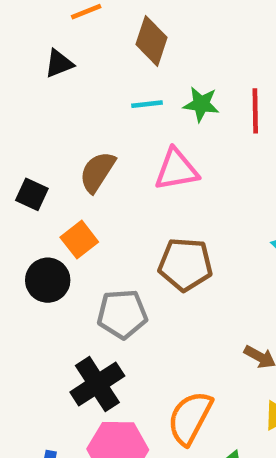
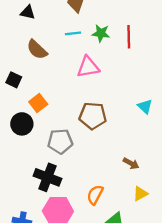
black triangle: (59, 64) -> (28, 12), turned 35
brown semicircle: (97, 172) -> (37, 50), moved, turned -80
black cross: (97, 384) -> (47, 177), turned -36
orange semicircle: (190, 418) -> (95, 195), size x0.7

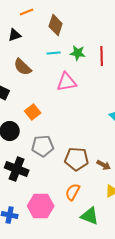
black triangle: (28, 12) -> (15, 35), turned -32
orange square: (38, 103) -> (33, 112), moved
brown pentagon: (93, 116) -> (77, 159), moved
black cross: (47, 177) -> (17, 169), moved

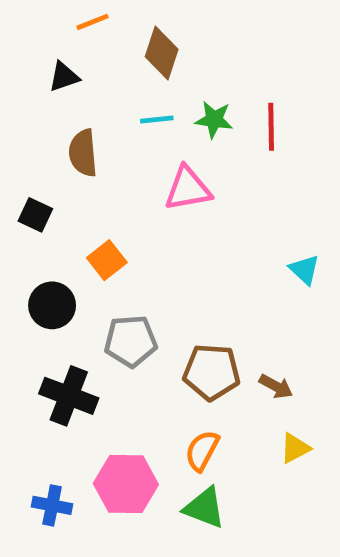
brown semicircle: (23, 67) -> (83, 153), turned 42
green triangle: (90, 216) -> (204, 508), moved

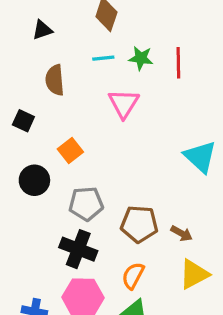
pink triangle: (188, 189) -> (124, 104), turned -48
cyan triangle: (304, 270) -> (200, 157), size x1.6
black cross: (69, 396) -> (78, 249), moved
yellow triangle: (295, 448) -> (194, 274), size x1.5

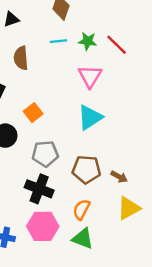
red line: (178, 63) -> (117, 45), turned -45
pink triangle: (124, 104) -> (90, 76), moved
cyan triangle: (200, 157) -> (90, 117), moved, turned 44

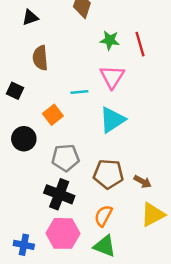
cyan line: (59, 41) -> (79, 92), moved
red line: (117, 45) -> (140, 44), turned 30

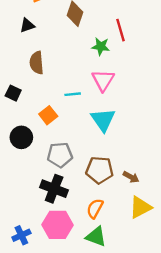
red line: (140, 44) -> (121, 30), moved
cyan triangle: (112, 120) -> (103, 120), turned -32
blue cross: (24, 245) -> (21, 235), turned -36

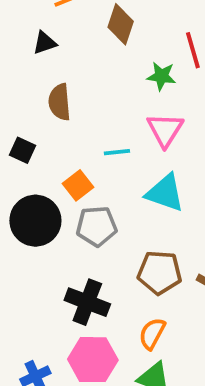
cyan triangle: (103, 120) -> (165, 193), turned -36
black circle: (21, 137) -> (35, 221), size x1.4
gray pentagon: (60, 155) -> (97, 226), moved

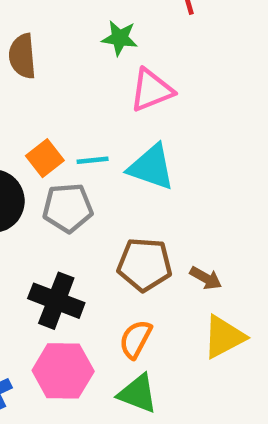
green star: (161, 76) -> (120, 38), moved
pink triangle: (165, 130) -> (151, 90), turned 36
cyan line: (117, 152) -> (93, 160), moved

